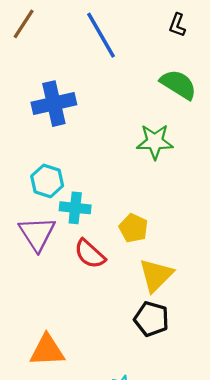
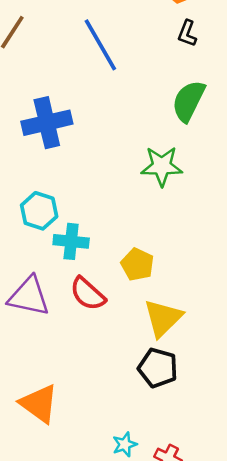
green semicircle: (178, 84) -> (188, 101), turned -96
purple triangle: (37, 234) -> (29, 296), moved, turned -45
orange triangle: (47, 350) -> (39, 404), turned 39

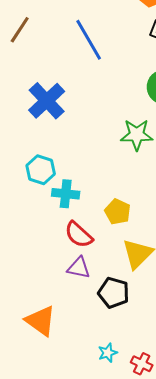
blue cross: (47, 123) -> (47, 101), turned -30
purple triangle: (29, 296) -> (79, 268), moved, size x0.7
black pentagon: (158, 368) -> (114, 293), moved

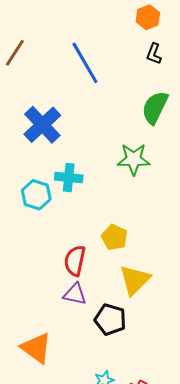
cyan cross: (66, 194) -> (69, 178), moved
red semicircle: (79, 235) -> (75, 261), turned 60

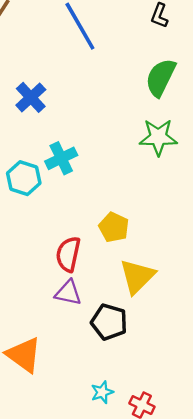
blue cross: (42, 125) -> (31, 97), size x0.7
green star: (134, 159) -> (158, 137), moved
cyan cross: (69, 178) -> (61, 158), turned -32

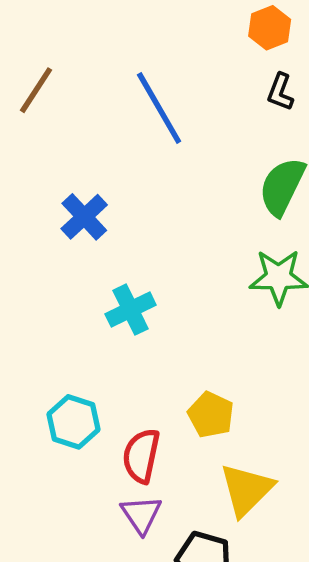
cyan hexagon: (24, 178) -> (73, 422), moved
purple triangle: (68, 293) -> (141, 515), turned 44

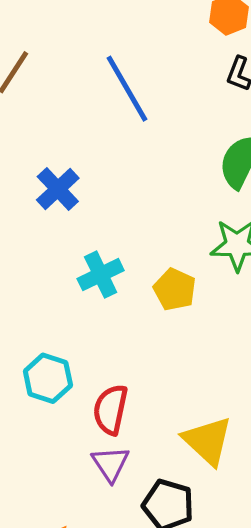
yellow pentagon: (211, 415) -> (175, 289), moved
yellow triangle: (246, 490) -> (208, 441), turned -32

